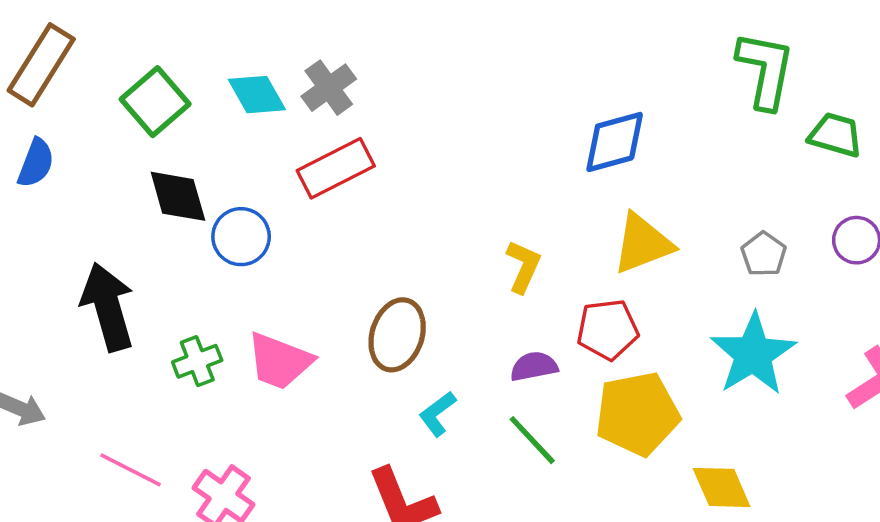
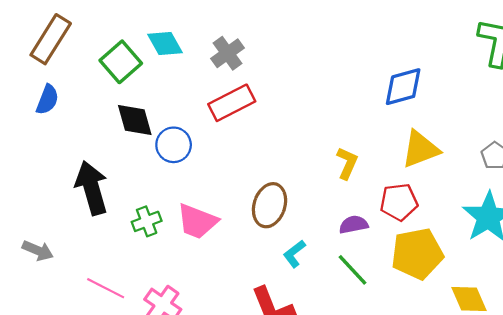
cyan diamond: (257, 95) -> (165, 44), moved

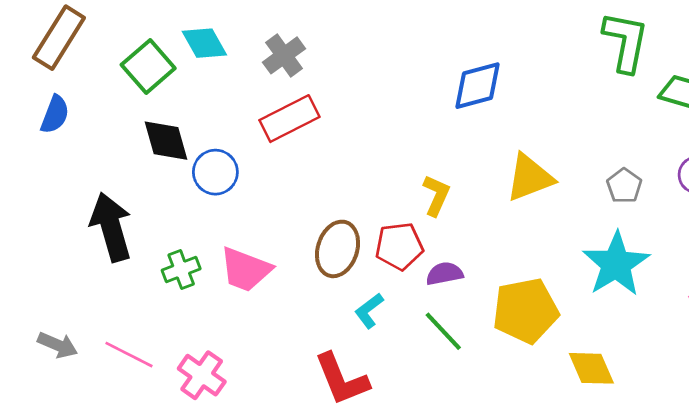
blue diamond: (403, 87) -> (477, 86), moved
red pentagon: (399, 202) -> (399, 246), moved
gray arrow: (38, 250) -> (58, 345), moved

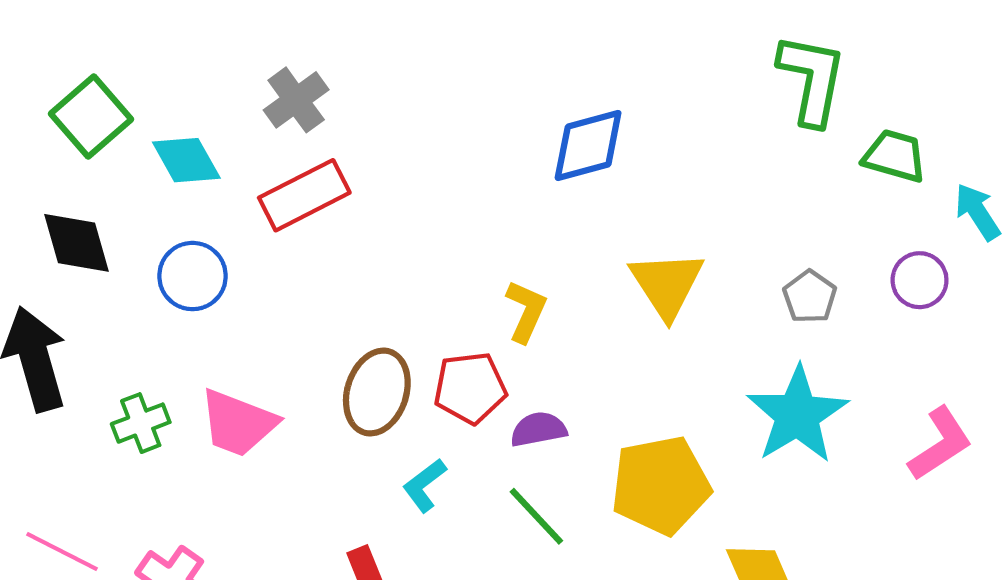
cyan diamond: (204, 43) -> (186, 160), moved
black diamond: (166, 141) -> (77, 243), moved
yellow triangle: (530, 178) -> (667, 284), turned -42

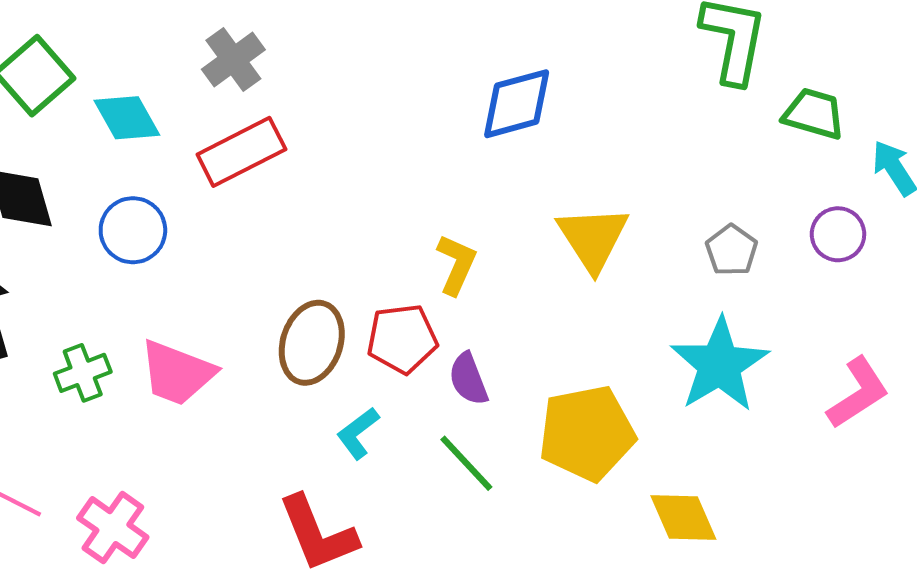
purple semicircle: (538, 429) -> (468, 379), turned -100

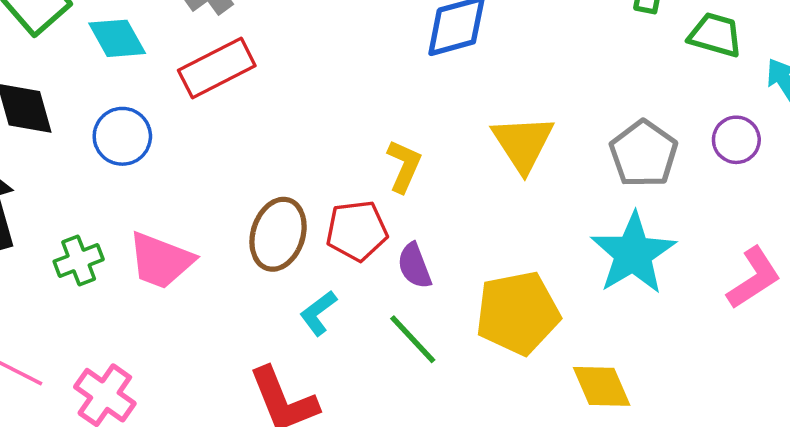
gray pentagon: (732, 250) -> (644, 154), size x1.5

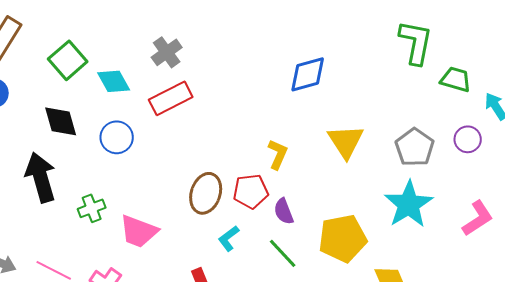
pink trapezoid: (161, 260) -> (139, 231), moved

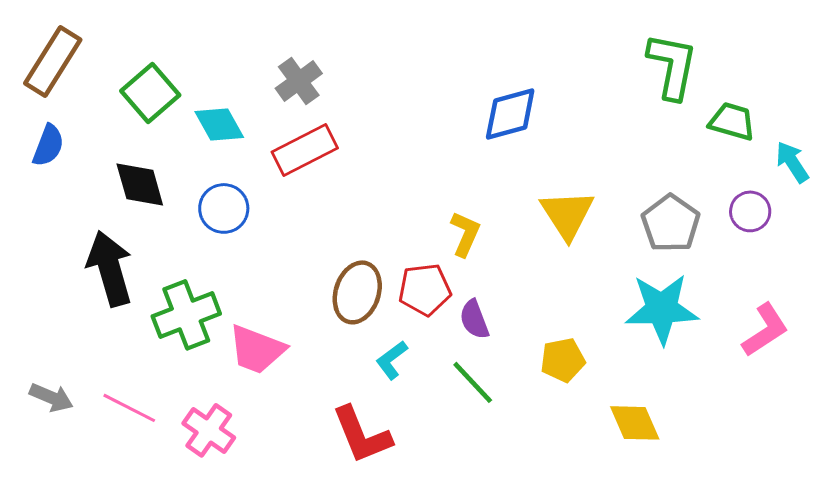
cyan star: (409, 204) -> (662, 309), turned 30
green cross: (92, 208) -> (186, 315), size x1.6
yellow pentagon: (343, 238) -> (563, 360), size x0.6

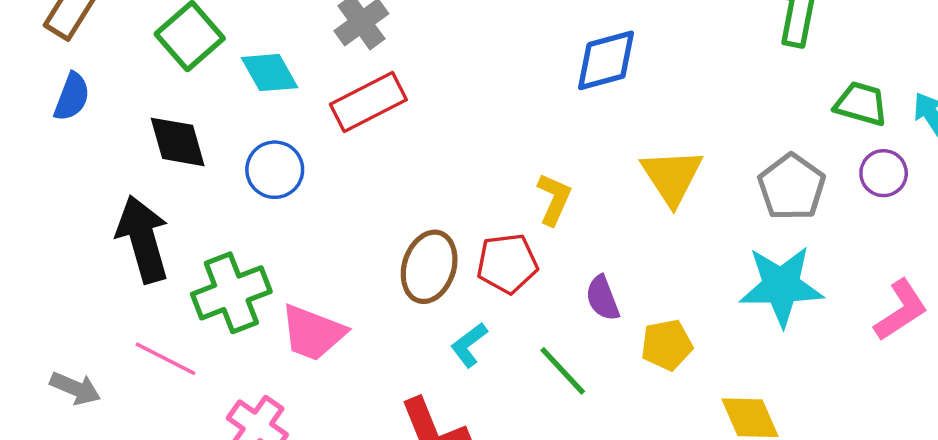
green trapezoid: (732, 121) -> (861, 104), moved
purple semicircle: (474, 319) -> (603, 298), moved
pink line: (129, 408) -> (165, 359), moved

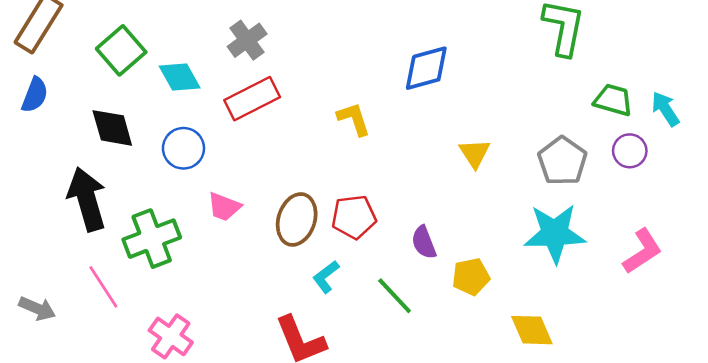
yellow triangle: (672, 177) -> (475, 153), size x0.7
yellow L-shape: (554, 199) -> (354, 119), moved, turned -42
pink trapezoid: (313, 333) -> (224, 207), moved, size x0.7
pink line: (165, 359) -> (103, 287), turned 30

